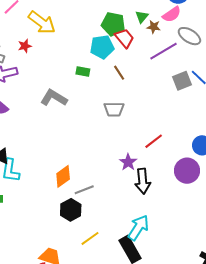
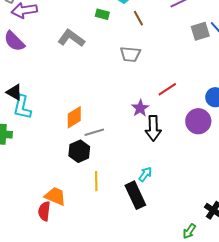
cyan arrow: (138, 228) -> (145, 174), size x0.6
yellow line: (90, 238) -> (96, 181), turned -60

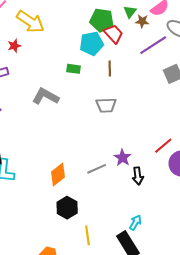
brown line: (138, 18) -> (110, 68), turned 35
red line: (167, 89) -> (163, 146), moved
black arrow: (153, 128) -> (138, 176), size x0.7
gray line: (94, 132) -> (97, 169), moved

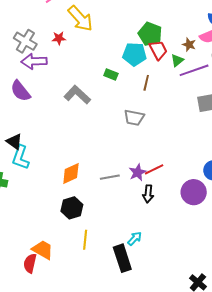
green triangle: (130, 12) -> (177, 60), moved
red line: (163, 146) -> (154, 169), moved

